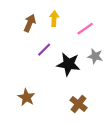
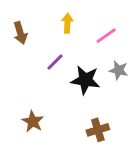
brown arrow: (30, 23) -> (20, 33), moved, turned 140
brown cross: (78, 104) -> (98, 130), turned 35

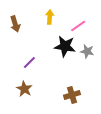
purple line: (55, 62) -> (29, 63), moved
black star: (85, 80) -> (65, 46), moved

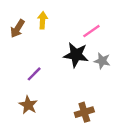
yellow arrow: (50, 17) -> (43, 20), moved
brown arrow: (15, 24) -> (17, 29), turned 49

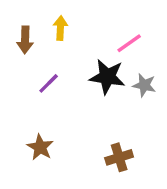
brown arrow: (17, 29) -> (25, 40), turned -30
purple line: (34, 74) -> (49, 83), moved

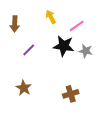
yellow arrow: (60, 28) -> (51, 17), moved, turned -32

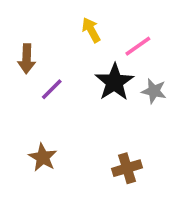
brown arrow: (15, 24) -> (27, 59), moved
black star: (64, 46) -> (114, 82), turned 30

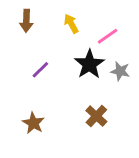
brown arrow: (27, 59) -> (26, 21), moved
brown cross: (127, 168) -> (96, 116), moved, turned -30

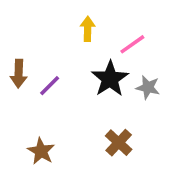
brown arrow: (26, 21) -> (19, 74), moved
yellow arrow: (71, 24) -> (88, 29), turned 30

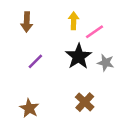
yellow arrow: (88, 29) -> (74, 21), moved
brown arrow: (19, 74) -> (27, 22), moved

